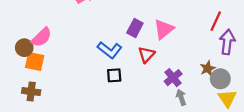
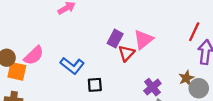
pink semicircle: (42, 37) -> (34, 55), moved
blue L-shape: (110, 50) -> (72, 66), moved
red triangle: (146, 55) -> (126, 53), moved

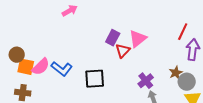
pink semicircle: (34, 55) -> (41, 67), moved
blue L-shape: (72, 66) -> (62, 69), moved
black square: (95, 85) -> (95, 79), size x1.5

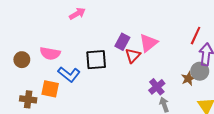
orange square: (26, 67) -> (50, 89), moved
pink semicircle: (41, 67) -> (50, 53), moved, turned 54
black square: (95, 79) -> (96, 60), moved
gray circle: (187, 82) -> (200, 71), moved

